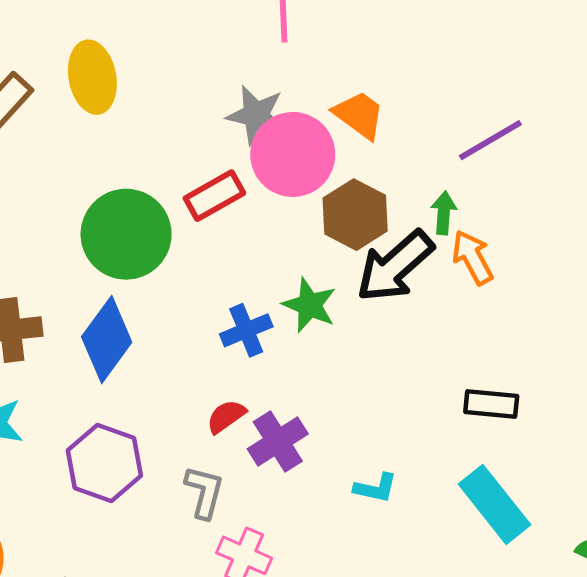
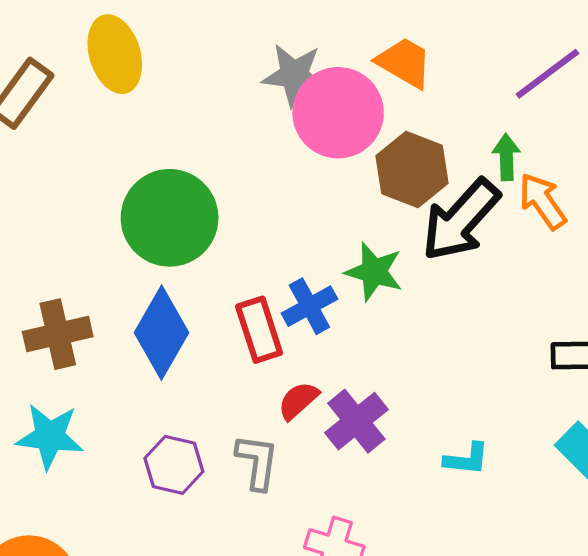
red rectangle: (214, 196) -> (259, 330), moved, turned -72
purple hexagon: (104, 463) -> (174, 465), size x0.7
gray L-shape: (204, 492) -> (257, 462), moved

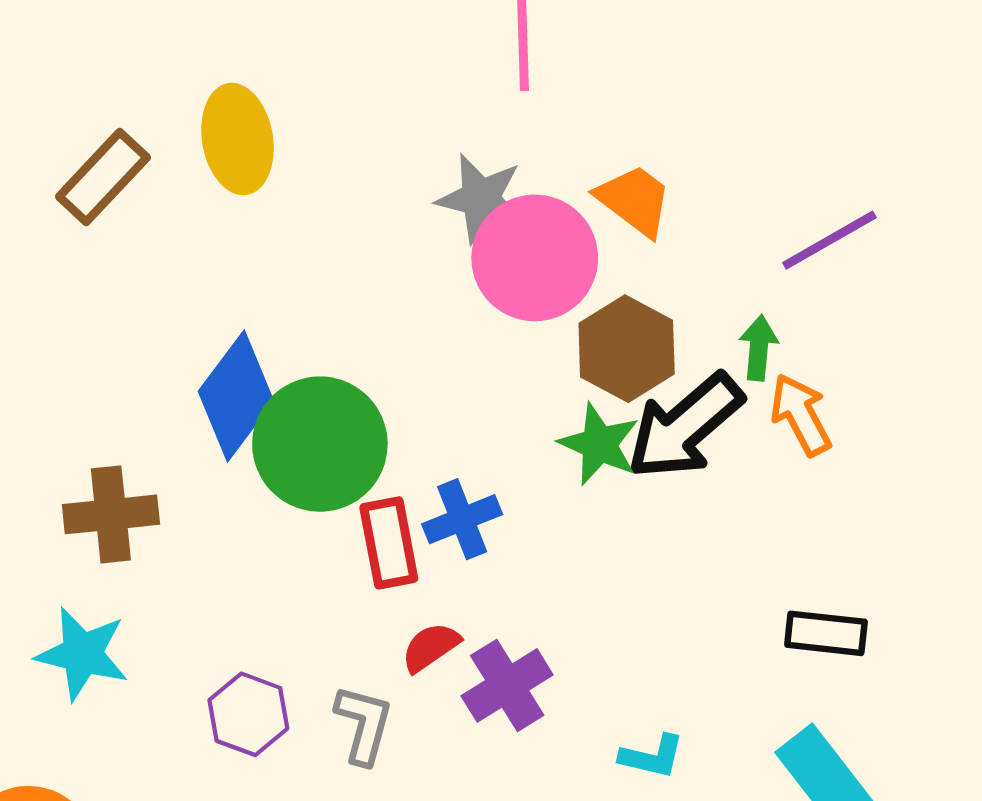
green circle: (170, 218) -> (320, 444), moved
green star: (374, 272) -> (599, 444), moved
blue diamond: (162, 333) -> (236, 396), moved

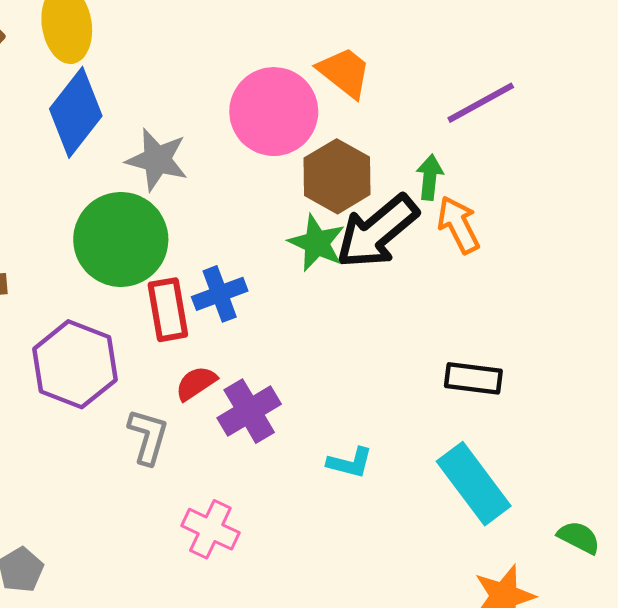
gray star: (481, 198) -> (157, 160), moved
blue diamond: (236, 396) -> (76, 112), moved
purple hexagon: (248, 714) -> (75, 364), moved, size x1.5

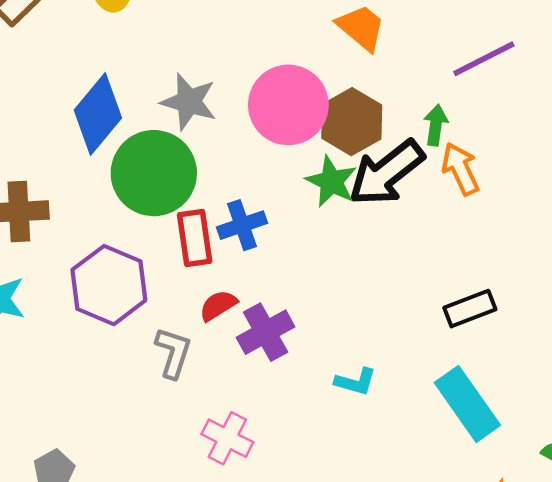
blue diamond: (76, 112) -> (98, 114), moved
pink circle: (274, 112) -> (288, 105), moved
black rectangle: (473, 378) -> (470, 309), turned -30

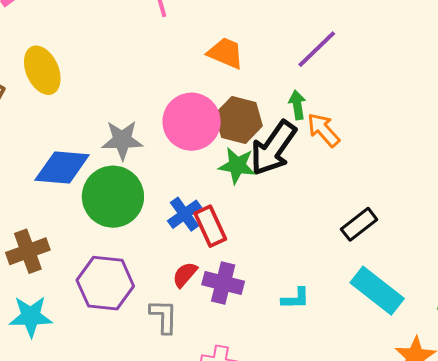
blue diamond: (98, 114) -> (62, 168), turned 72
red rectangle: (195, 238) -> (210, 226), moved
purple cross: (266, 332) -> (223, 283), turned -30

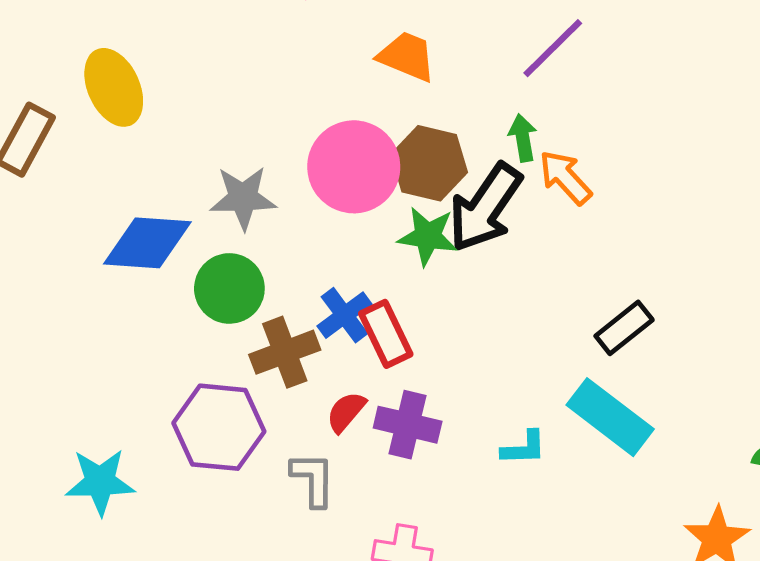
green circle: (113, 197) -> (229, 288), size x0.7
brown cross: (28, 251) -> (285, 352), moved
cyan rectangle: (377, 291) -> (610, 417), moved

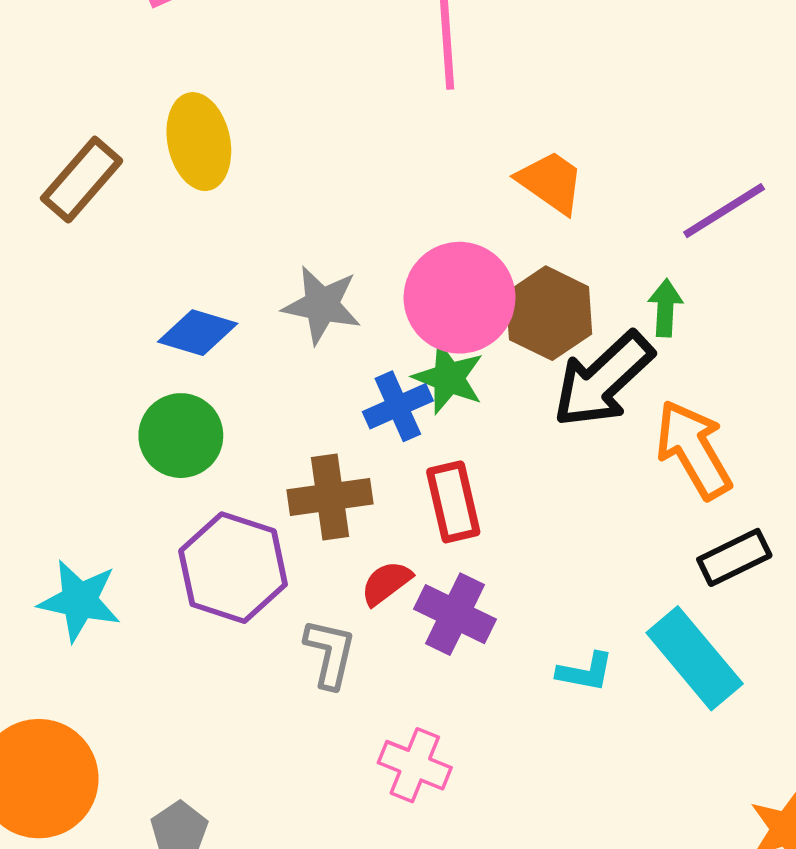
orange arrow: (565, 177) -> (694, 450), moved, size x1.4
green star: (428, 236) -> (449, 378), moved
blue diamond: (147, 243) -> (198, 333), size x0.7
green circle: (229, 288) -> (181, 436), moved
blue cross: (344, 315) -> (398, 406), moved

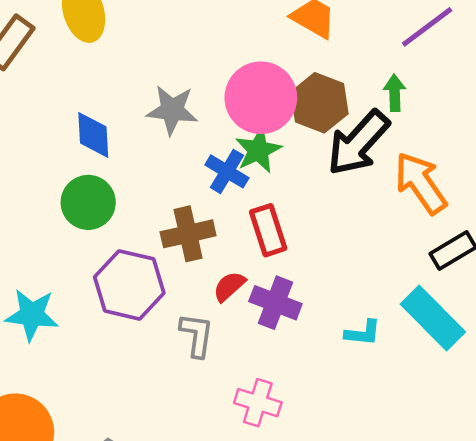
blue diamond: (198, 333) -> (93, 135), turned 75
green star: (449, 378) -> (258, 150), turned 30
blue cross: (398, 406) -> (227, 171), turned -30

